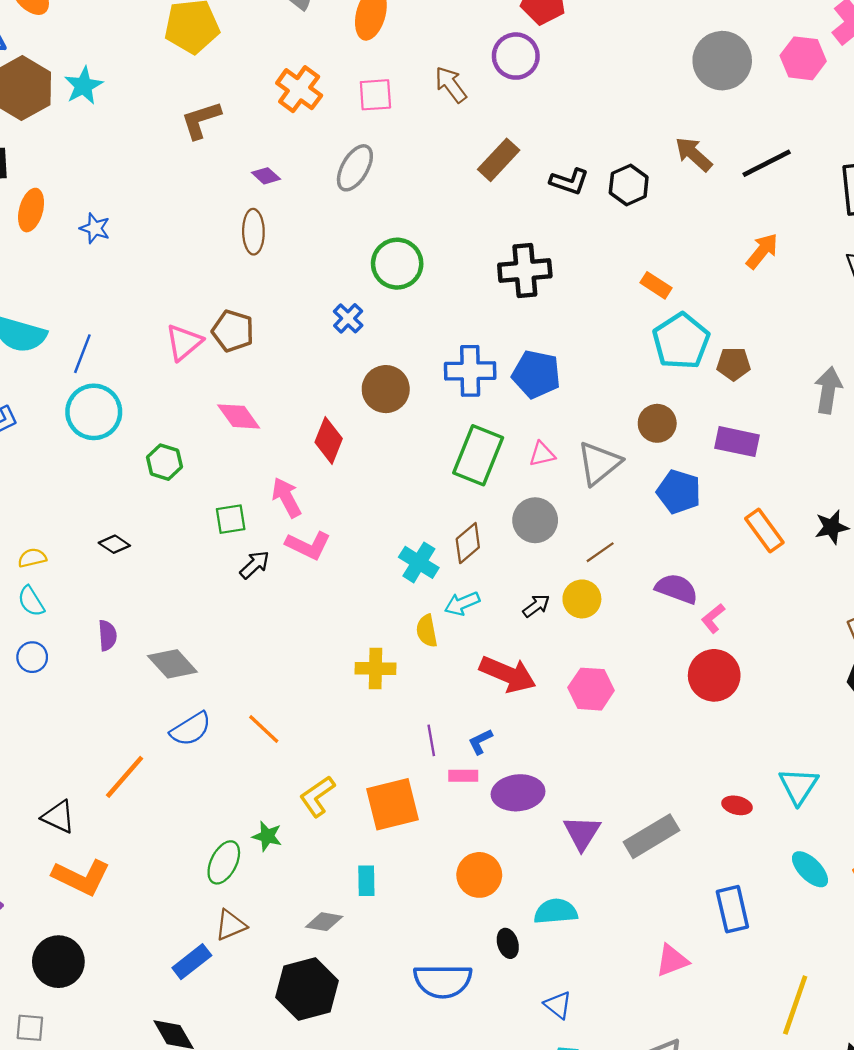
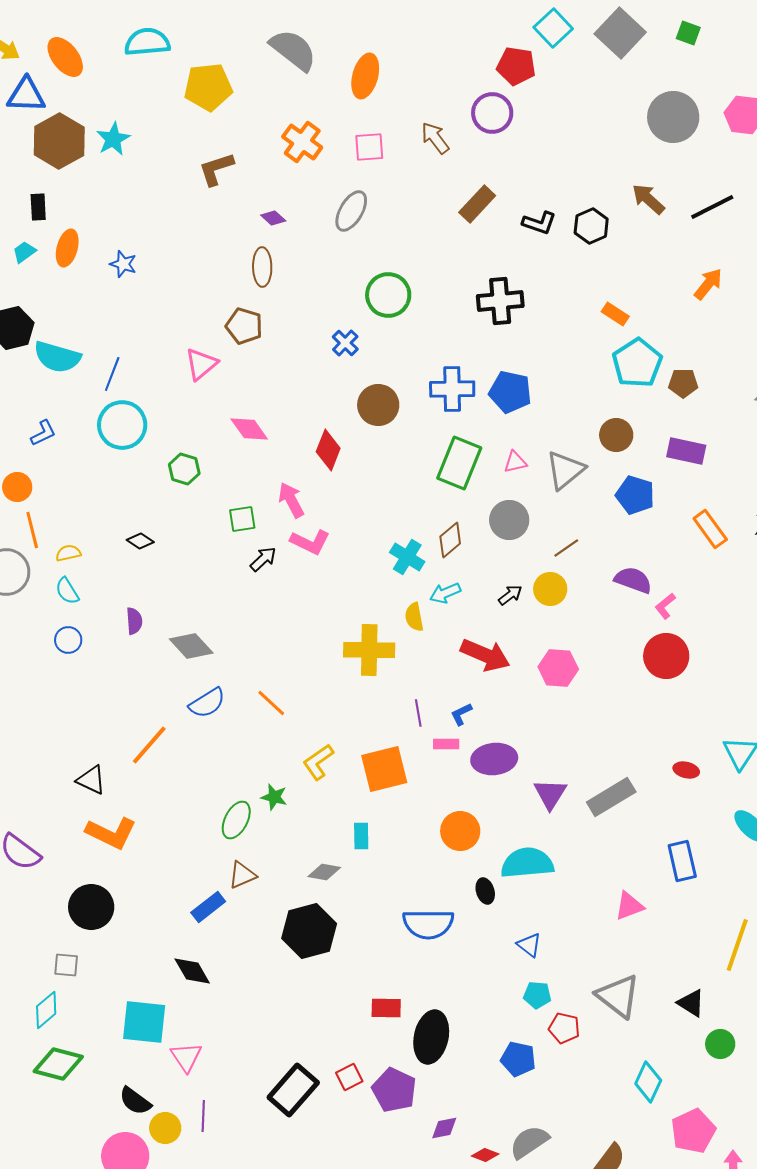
brown pentagon: (233, 331) -> (244, 326), moved
yellow cross: (375, 669) -> (369, 650), size x1.4
cyan semicircle: (556, 911) -> (527, 863), size x1.4

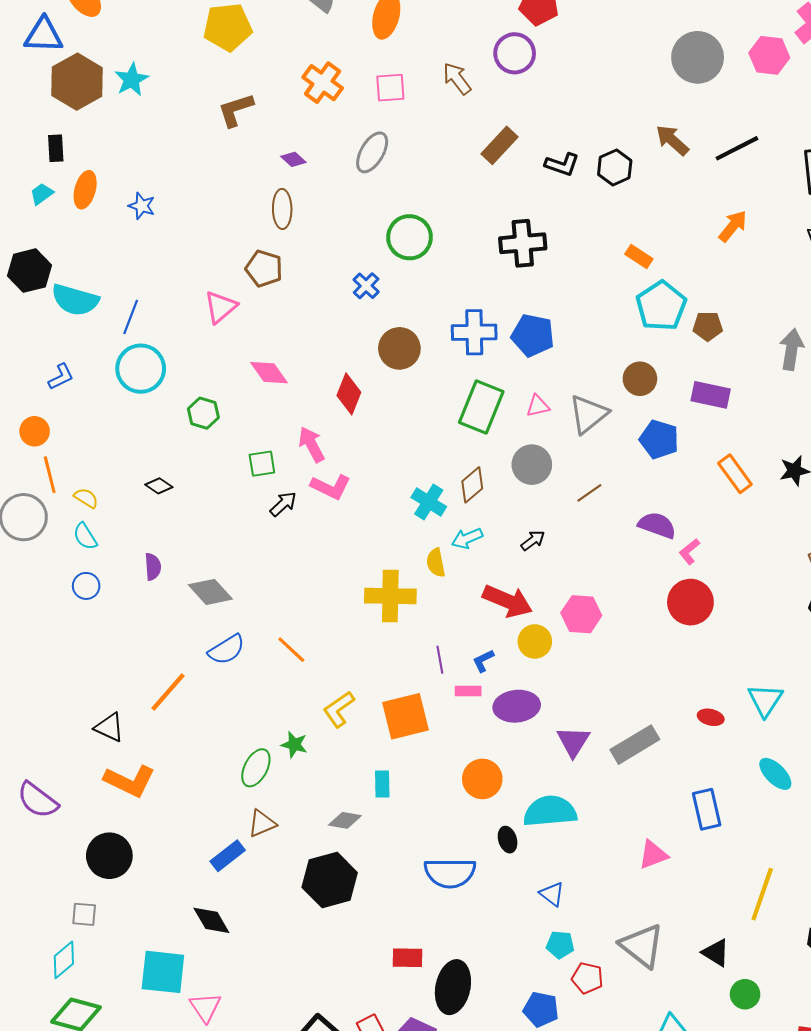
yellow semicircle: (68, 553) -> (86, 498), turned 45
yellow circle: (550, 589) -> (535, 641), moved

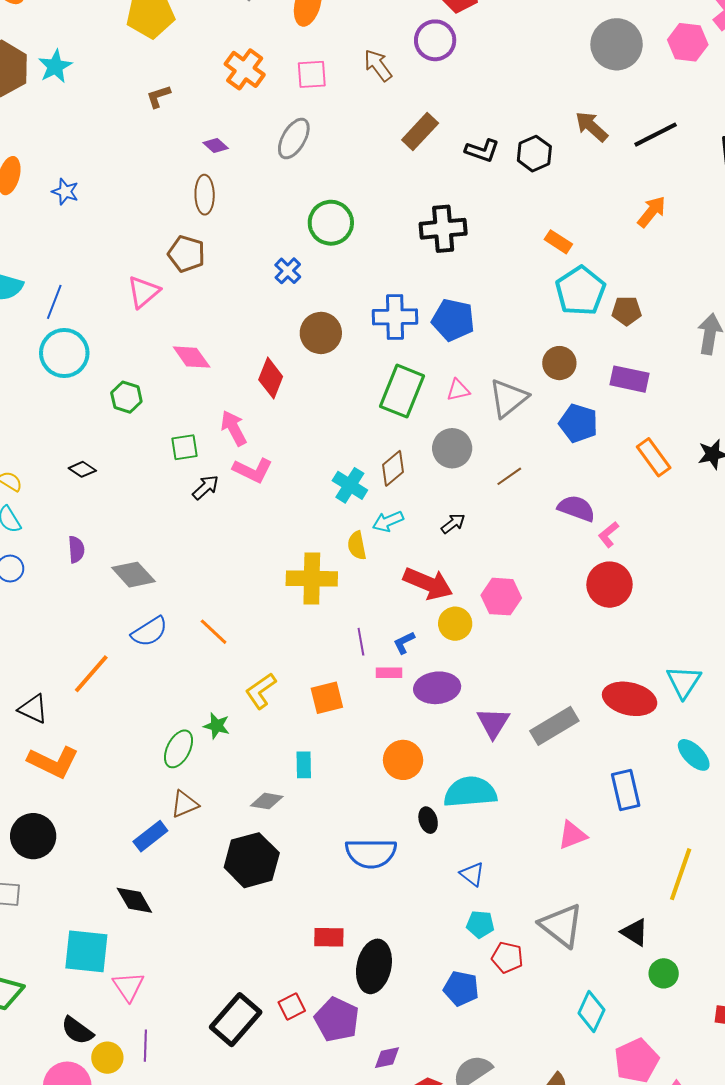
brown L-shape: (236, 110) -> (158, 96), size x0.7
orange square: (405, 716) -> (327, 698), size x0.7
red ellipse: (711, 717) -> (630, 699), size x2.0

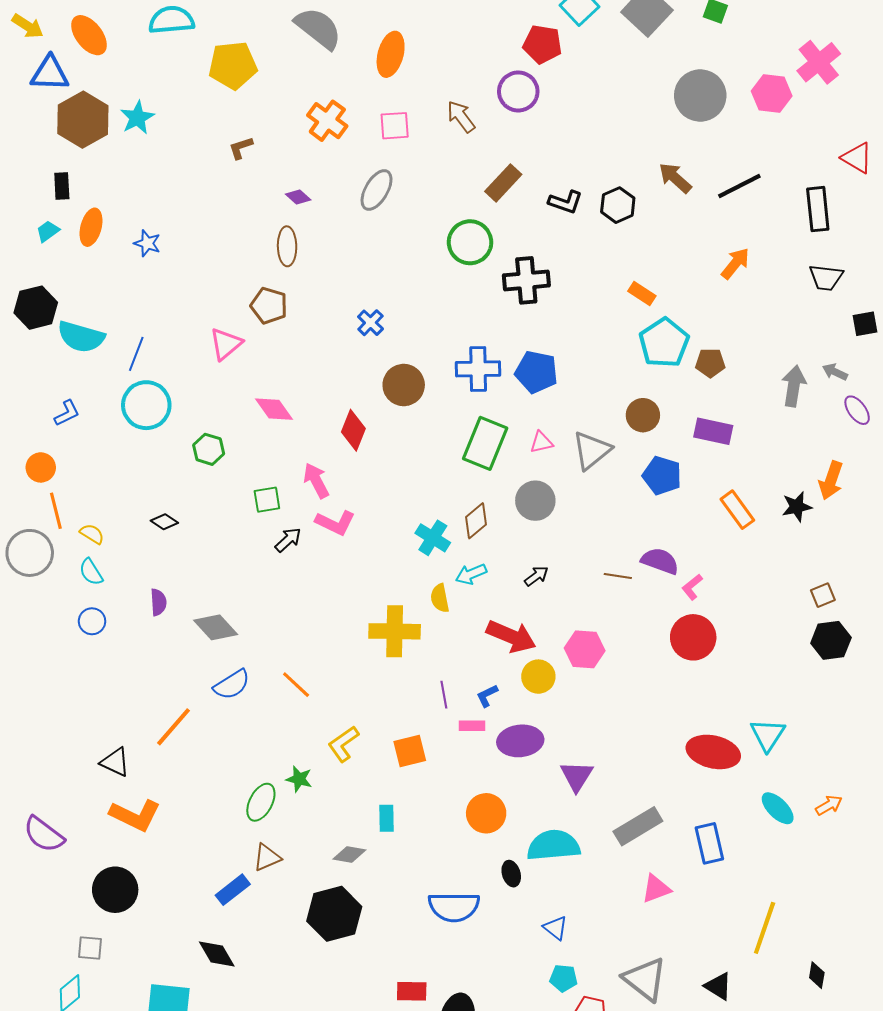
green circle: (331, 223) -> (470, 242), moved
brown line: (509, 476) -> (618, 576), moved, turned 44
gray rectangle: (554, 726) -> (638, 826), moved

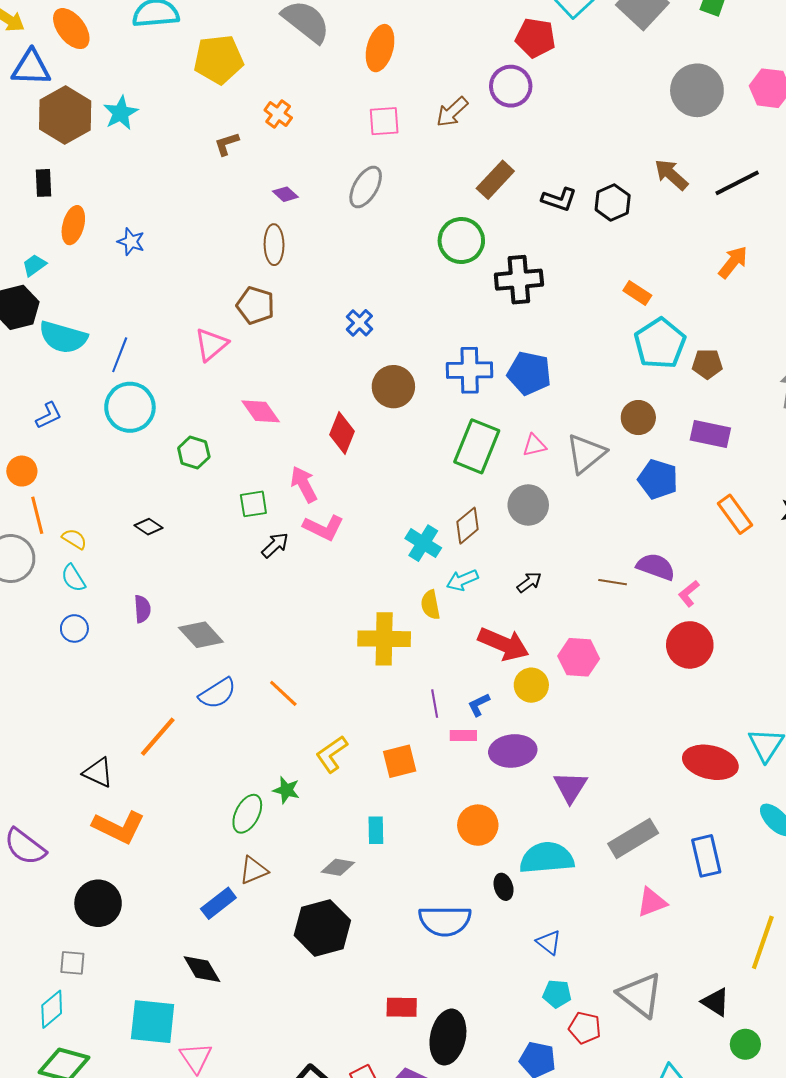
brown arrow: (461, 117) -> (452, 112), turned -96
orange cross: (327, 121) -> (278, 114), moved, size x0.7
cyan trapezoid: (48, 231) -> (34, 265), moved

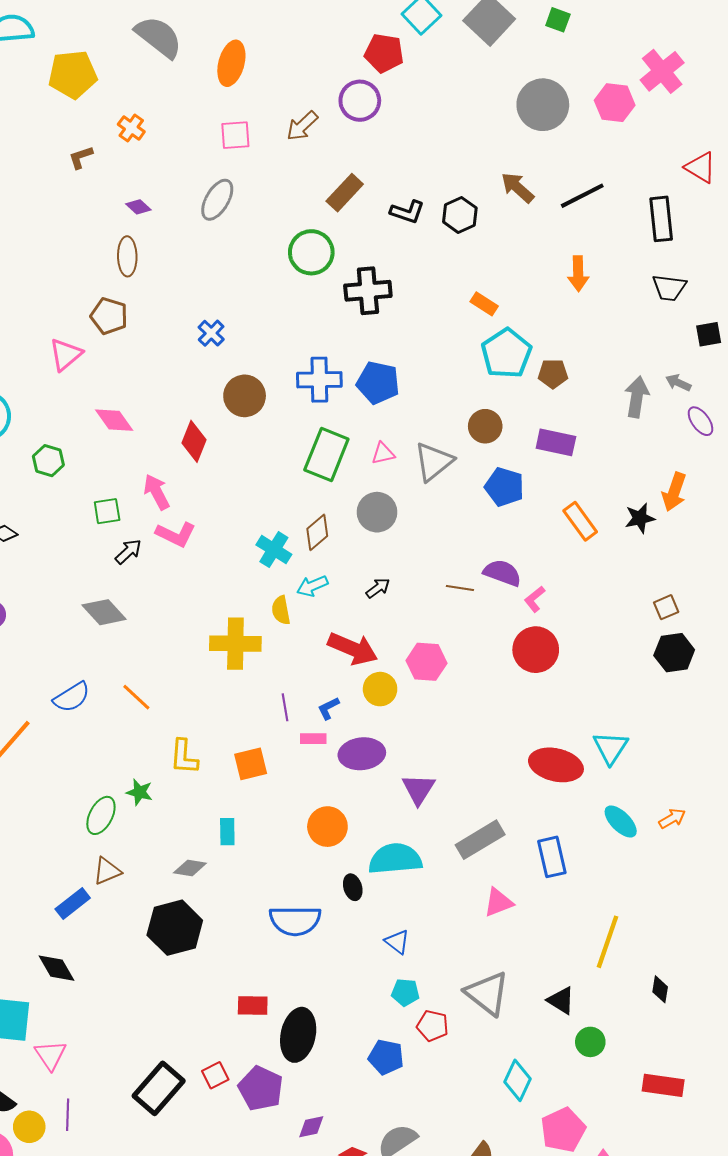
orange arrow: (733, 262) -> (578, 274), turned 140
gray diamond: (201, 635) -> (104, 612), moved
yellow L-shape: (332, 754) -> (184, 757), turned -51

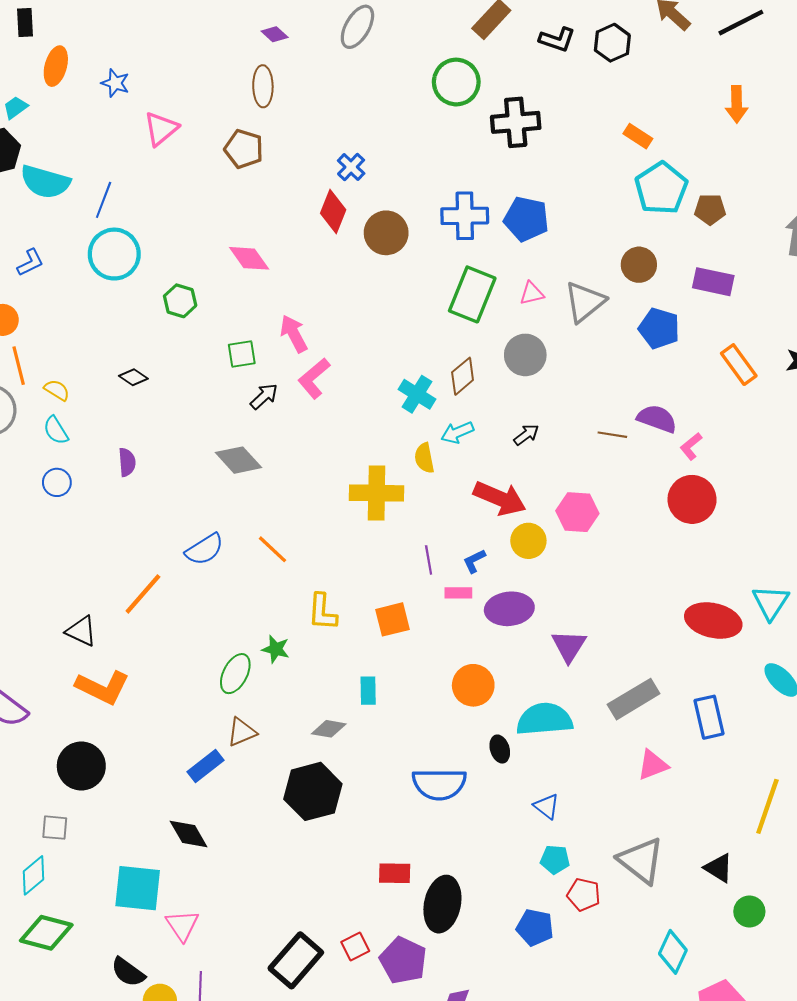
pink triangle: (66, 354) -> (161, 129), moved
red diamond: (194, 441) -> (333, 212), moved
pink L-shape: (176, 534) -> (314, 378), turned 114

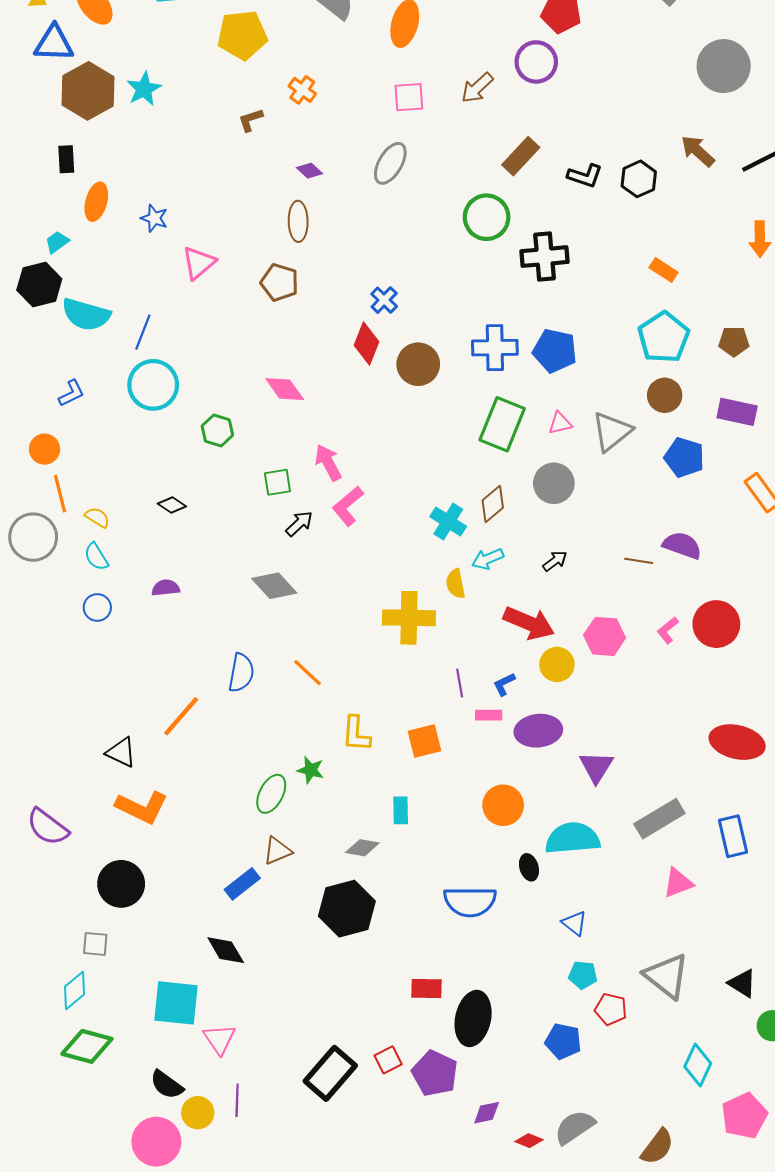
cyan pentagon: (661, 188) -> (664, 337), moved
pink L-shape: (691, 446) -> (668, 630), moved
purple semicircle: (127, 462) -> (166, 588), turned -92
blue semicircle: (205, 549) -> (241, 673), turned -48

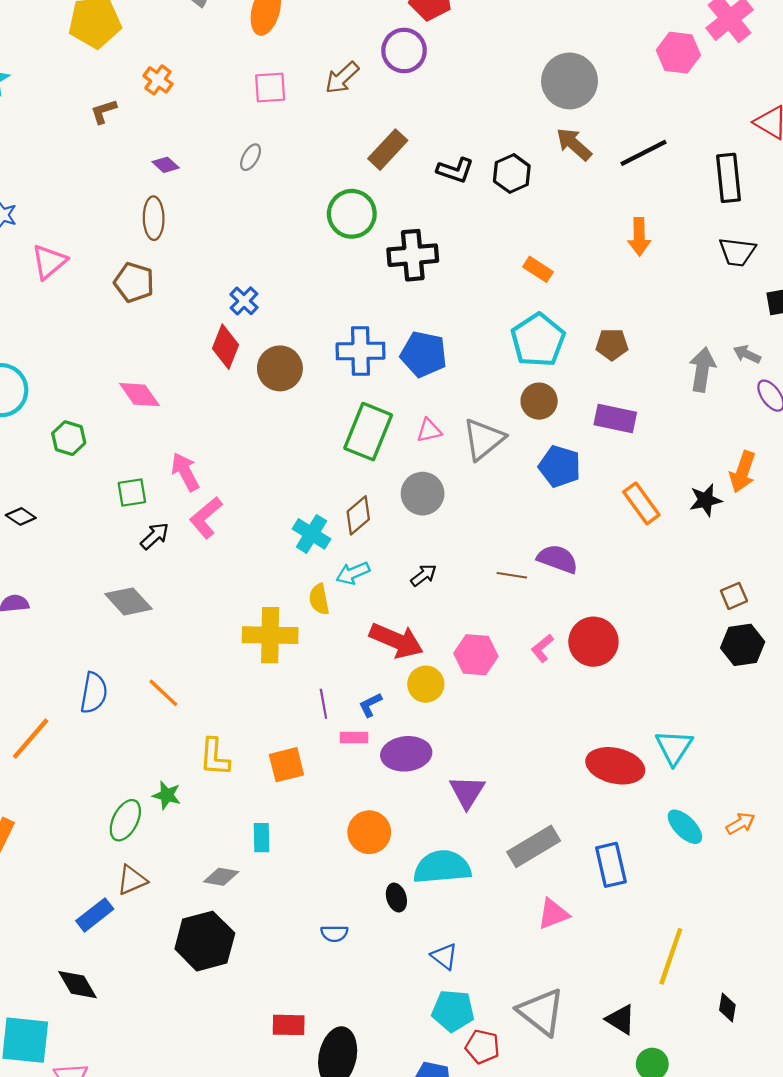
gray circle: (724, 66) -> (570, 81), moved
gray ellipse: (390, 163) -> (251, 157), size x0.6
blue semicircle: (470, 901) -> (334, 933), size x0.5
cyan pentagon: (583, 975) -> (453, 1011), size x1.4

